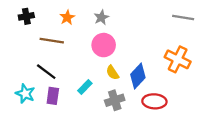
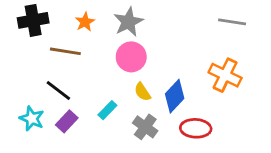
black cross: (26, 16) -> (33, 20), size x1.5
gray star: (101, 17) -> (128, 22), size x1.5
purple rectangle: (53, 96) -> (67, 121), turned 35
gray cross: (115, 100) -> (145, 127), turned -36

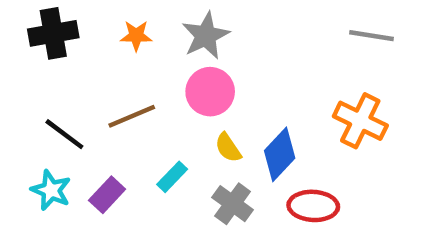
orange star: (85, 22) -> (136, 36), turned 30
brown line: (65, 51) -> (132, 116), moved, turned -32
black line: (58, 91) -> (64, 134), moved

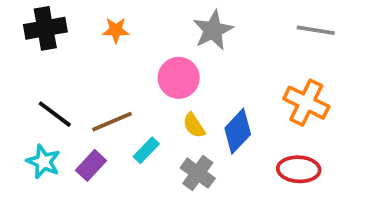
gray star: (206, 36) -> (213, 30), moved
brown line: (132, 116) -> (112, 122), moved
red ellipse: (313, 206) -> (299, 169), moved

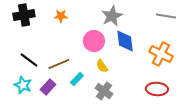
blue diamond: (238, 131) -> (125, 41), moved, turned -50

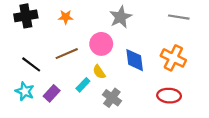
blue diamond: (125, 41) -> (135, 60), moved
brown line: (59, 64) -> (67, 54), moved
yellow semicircle: (102, 66) -> (99, 72), moved

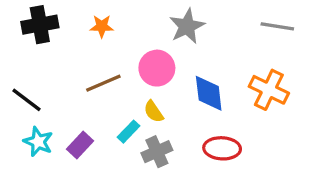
black line: (31, 64) -> (26, 100), moved
red ellipse: (169, 96) -> (222, 148), moved
gray cross: (112, 98) -> (157, 152), moved, turned 30

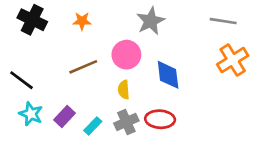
black cross: (40, 25) -> (32, 20), turned 36
orange cross: (269, 90) -> (233, 60), moved, turned 32
yellow semicircle: (154, 112) -> (124, 90), turned 30
cyan rectangle: (128, 132) -> (93, 126), moved
red ellipse: (222, 148) -> (160, 119), moved

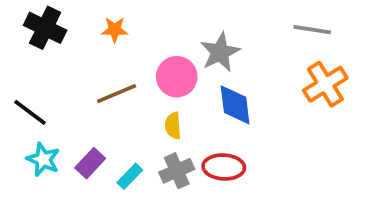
gray star: (151, 21) -> (220, 52), moved

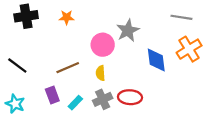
black cross: (45, 28) -> (26, 16), turned -35
brown line: (117, 94) -> (68, 68), moved
blue diamond: (235, 105) -> (156, 60), moved
cyan star: (43, 159) -> (15, 104), moved
purple rectangle: (90, 163) -> (52, 95), turned -63

